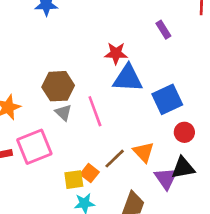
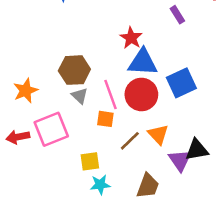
red star: (116, 53) -> (131, 38), turned 30
red circle: (184, 132) -> (141, 94), moved, size x1.6
orange square: (90, 173) -> (105, 119), moved, turned -30

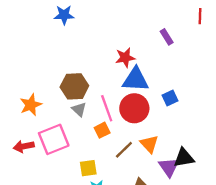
red star: (131, 38) -> (125, 58), turned 30
blue square: (181, 83) -> (170, 98), size x0.6
orange square: (105, 119) -> (102, 130), turned -35

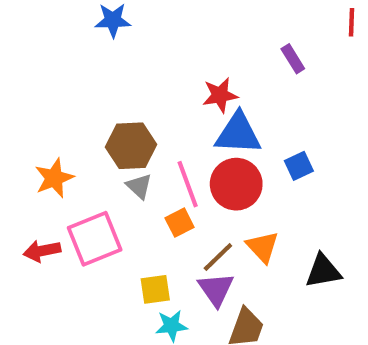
purple triangle: (169, 167) -> (216, 289), moved

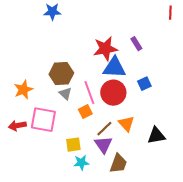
purple rectangle: (293, 59) -> (136, 44), moved
red star: (220, 95) -> (105, 49), size x1.4
pink square: (95, 239) -> (43, 120), turned 32

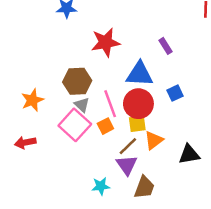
red star: (105, 49) -> (105, 42), moved
pink square: (43, 120) -> (75, 125), moved, turned 32
orange triangle: (126, 124) -> (154, 140), turned 36
yellow square: (73, 145) -> (137, 124), moved

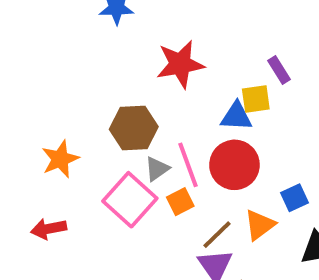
blue triangle: (140, 74) -> (236, 116), size x0.7
blue square: (175, 93) -> (294, 198), moved
gray triangle: (82, 105) -> (157, 169), moved, turned 42
yellow square: (137, 124) -> (256, 99), moved

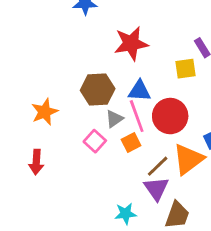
blue triangle: (236, 116) -> (139, 91), moved
pink square: (130, 200) -> (95, 141), size x0.6
orange triangle: (260, 225) -> (188, 159), size x1.4
red arrow: (49, 229) -> (36, 162), turned -75

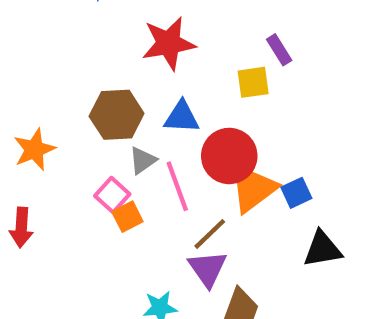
pink line: (137, 116) -> (177, 186), moved
orange square: (131, 143) -> (127, 217), moved
orange triangle: (188, 159) -> (253, 188), moved

